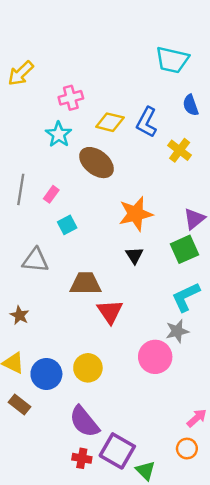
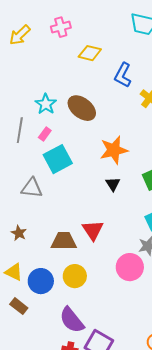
pink cross: (71, 98) -> (61, 27), moved
yellow diamond: (110, 122) -> (90, 53), moved
cyan star: (59, 134) -> (46, 104), moved
cyan square: (67, 225) -> (58, 159), size x1.8
brown trapezoid: (85, 284) -> (64, 241), moved

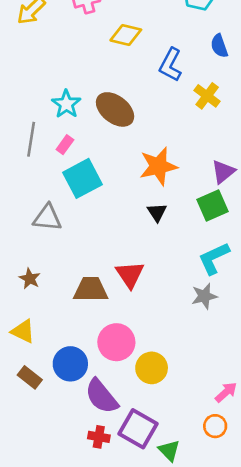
pink circle: (130, 267) -> (116, 342), moved
yellow circle: (75, 276) -> (152, 368), moved
blue circle: (41, 281) -> (70, 364), moved

